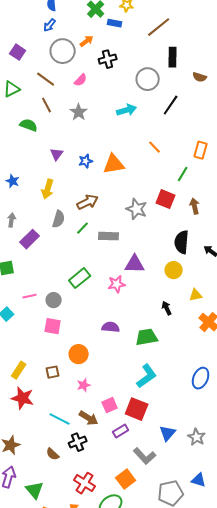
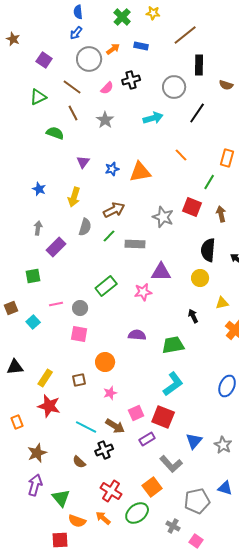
blue rectangle: (115, 23) -> (141, 46), moved
black cross: (108, 59) -> (131, 80), moved

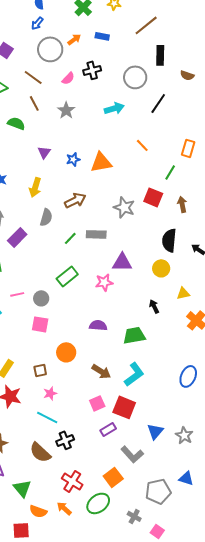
green line: (109, 236) -> (70, 238), moved
pink star: (110, 393) -> (50, 393), moved
brown arrow: (115, 426) -> (101, 371), moved
brown semicircle: (79, 462) -> (40, 452), size x1.6

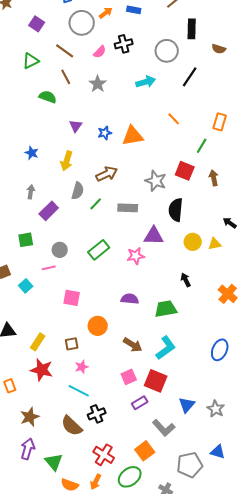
green line: (70, 238) -> (96, 204), moved
black semicircle: (169, 240) -> (176, 210), moved
yellow triangle: (183, 293) -> (215, 244), moved
gray circle: (41, 298) -> (60, 250), moved
orange arrow: (64, 508) -> (96, 482), turned -105

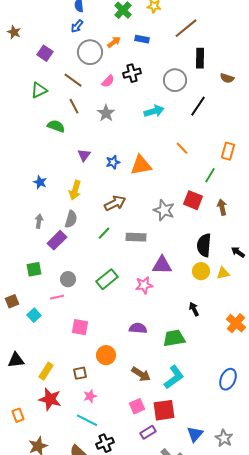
gray semicircle: (78, 191) -> (71, 219), moved
black semicircle: (176, 210) -> (204, 245), moved
red square: (156, 381) -> (164, 410), turned -30

